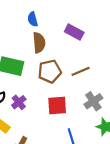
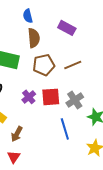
gray cross: (93, 101) -> (75, 100), moved
purple cross: (19, 102) -> (29, 97), moved

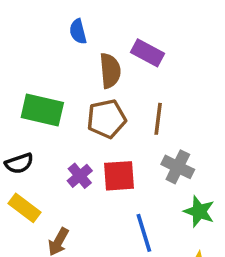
brown semicircle: (34, 38) -> (110, 71), moved
brown line: (73, 65) -> (158, 119), turned -60
gray cross: (75, 100) -> (178, 167), moved, turned -30

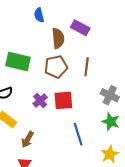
gray cross: (178, 167) -> (110, 95), moved

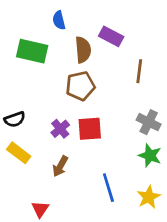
green rectangle: (18, 61) -> (32, 51), moved
brown line: (87, 67) -> (139, 71), moved
blue line: (78, 134) -> (108, 188), moved
brown arrow: (28, 140) -> (60, 166), moved

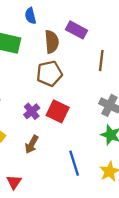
red square: (90, 129) -> (58, 111), turned 30

